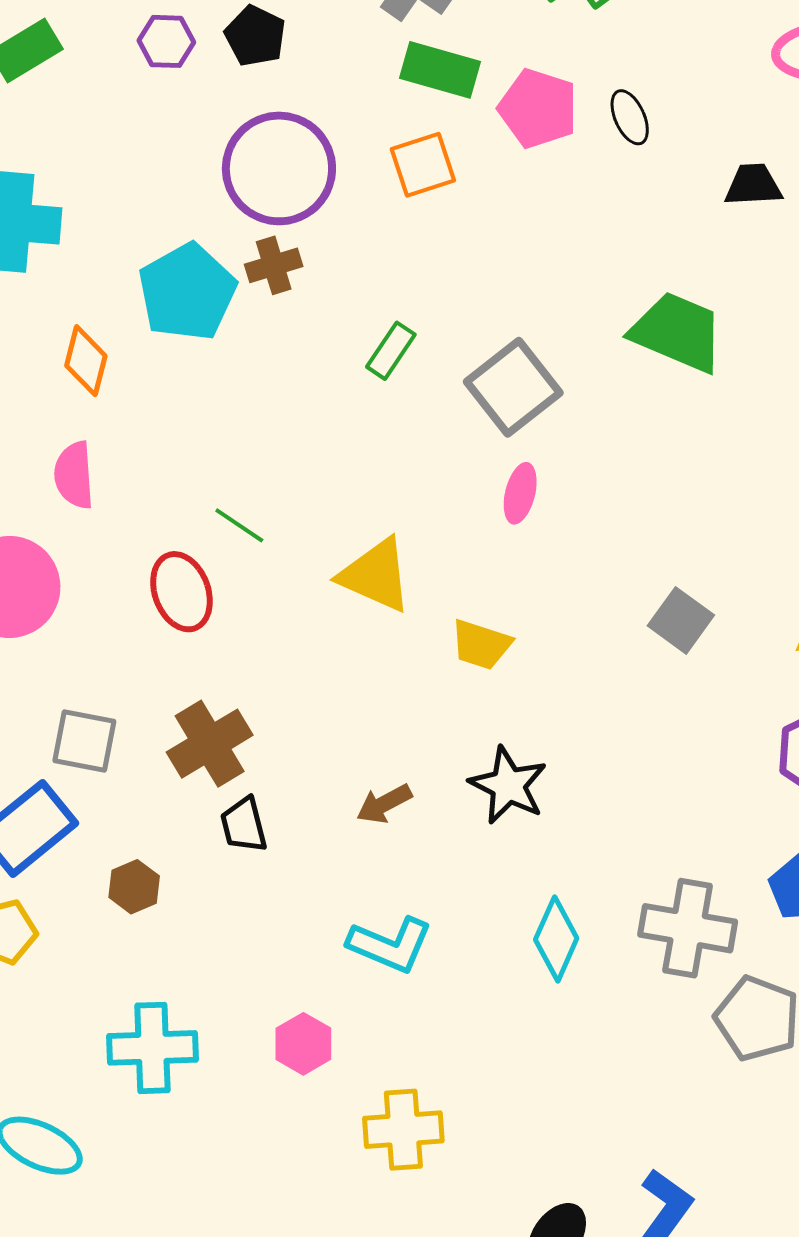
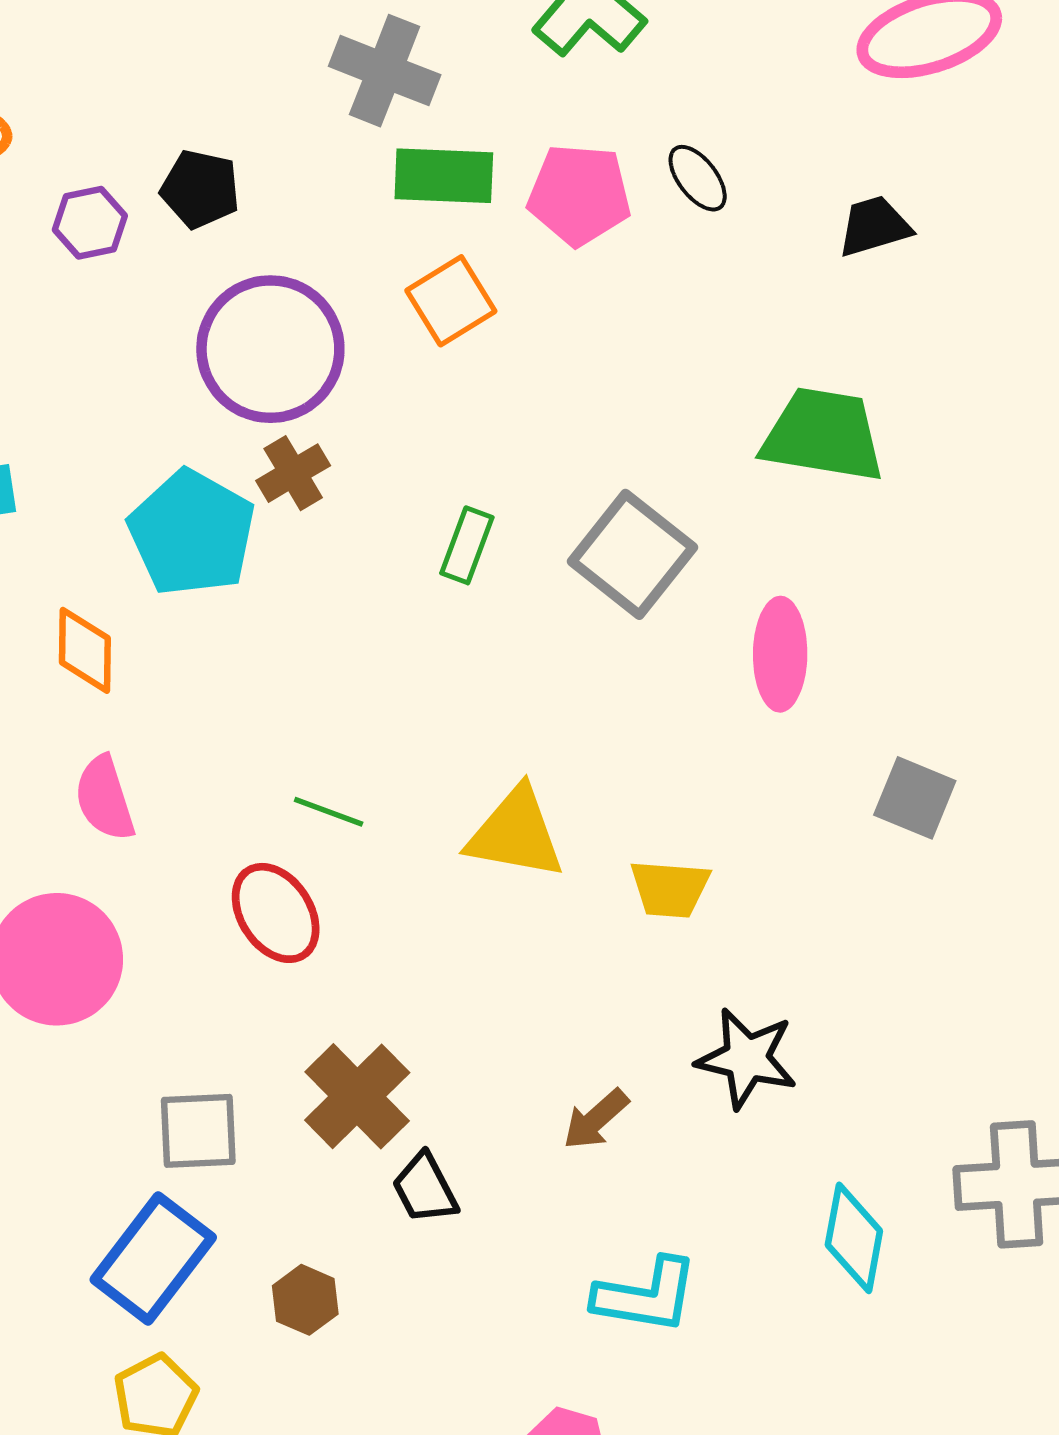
pink ellipse: (520, 493) -> (780, 654), moved, size x1.4

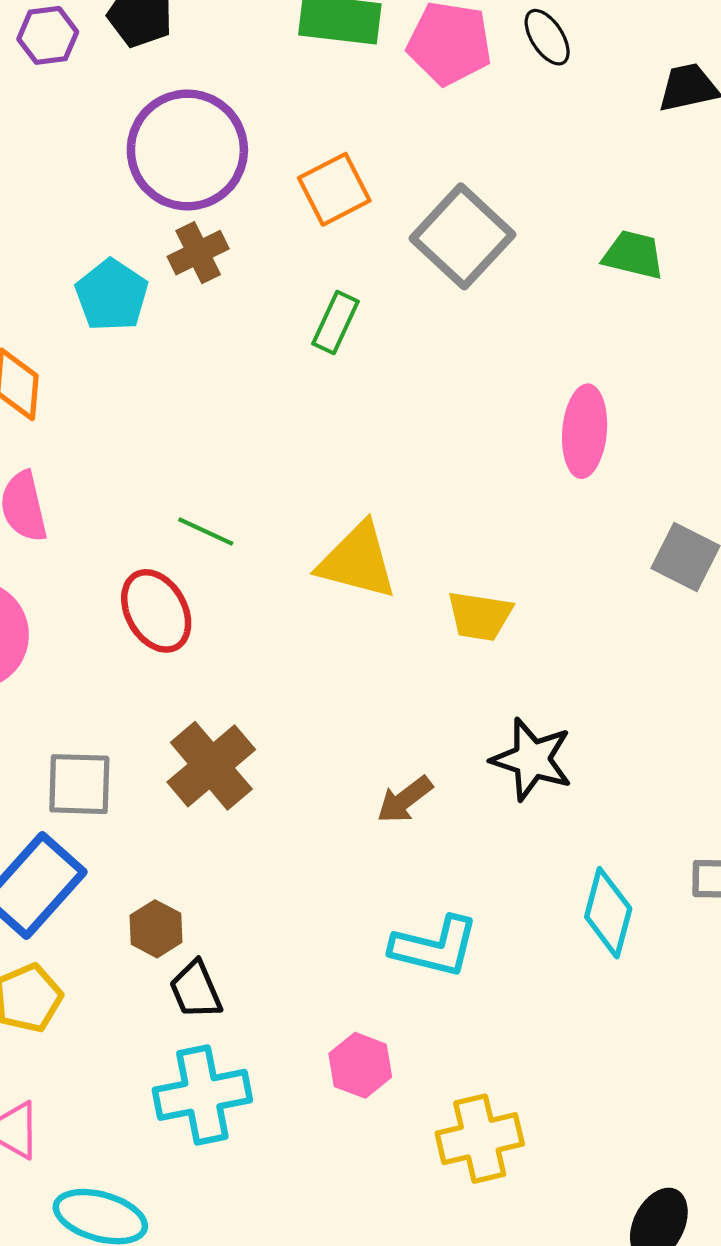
orange square: (451, 301) -> (334, 189), moved
green trapezoid: (823, 435) -> (633, 255), size x0.6
cyan pentagon: (192, 533) -> (112, 295), size x0.7
gray square: (632, 554) -> (463, 236), moved
black trapezoid: (425, 1188) -> (196, 990), moved

